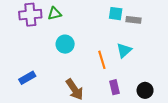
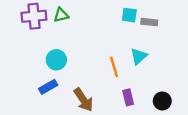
cyan circle: (65, 44) -> (56, 60), moved
blue rectangle: (27, 78) -> (48, 87), moved

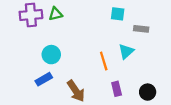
gray rectangle: (149, 22) -> (141, 29), moved

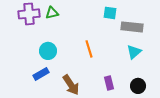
gray rectangle: (141, 29) -> (132, 27), size x1.5
cyan triangle: (126, 51) -> (134, 52), moved
orange line: (104, 61) -> (89, 49), moved

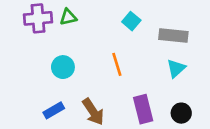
cyan square: (110, 13) -> (131, 21), moved, turned 32
blue rectangle: (41, 74) -> (54, 110), moved
purple rectangle: (109, 83) -> (143, 109), size x1.5

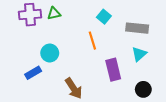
orange line: (117, 64) -> (92, 41), moved
purple rectangle: (143, 109) -> (113, 70), moved
blue rectangle: (54, 110) -> (33, 73), moved

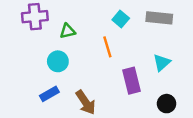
green triangle: (54, 14) -> (68, 31), moved
gray rectangle: (137, 28) -> (159, 18), moved
blue rectangle: (33, 73) -> (49, 94), moved

